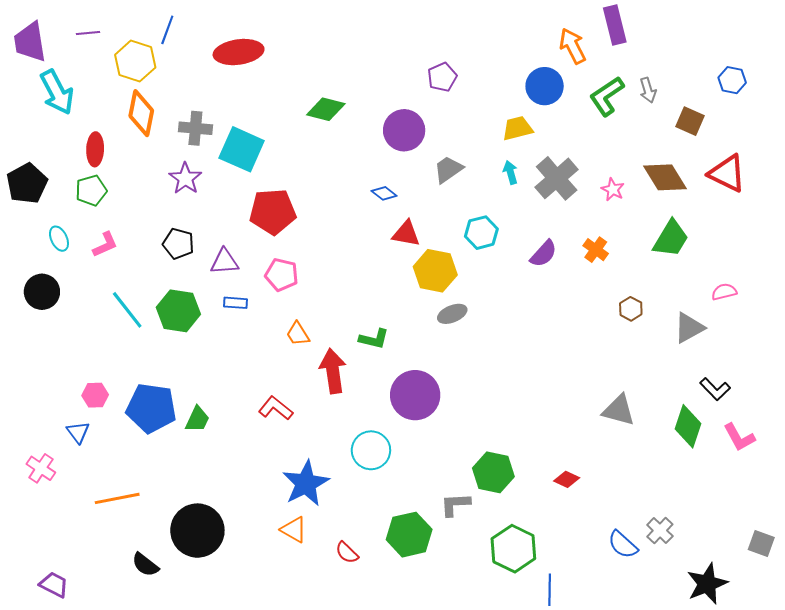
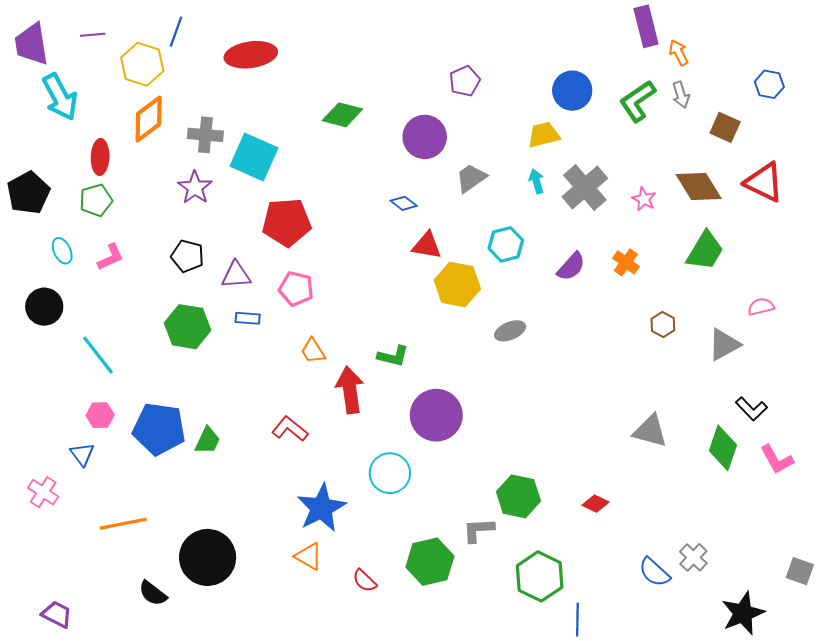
orange arrow: (573, 46) -> (679, 53), moved, size x0.7
orange diamond: (141, 113) -> (149, 119), turned 42
cyan line: (127, 310) -> (98, 355), moved
gray ellipse: (452, 314) -> (510, 331), moved

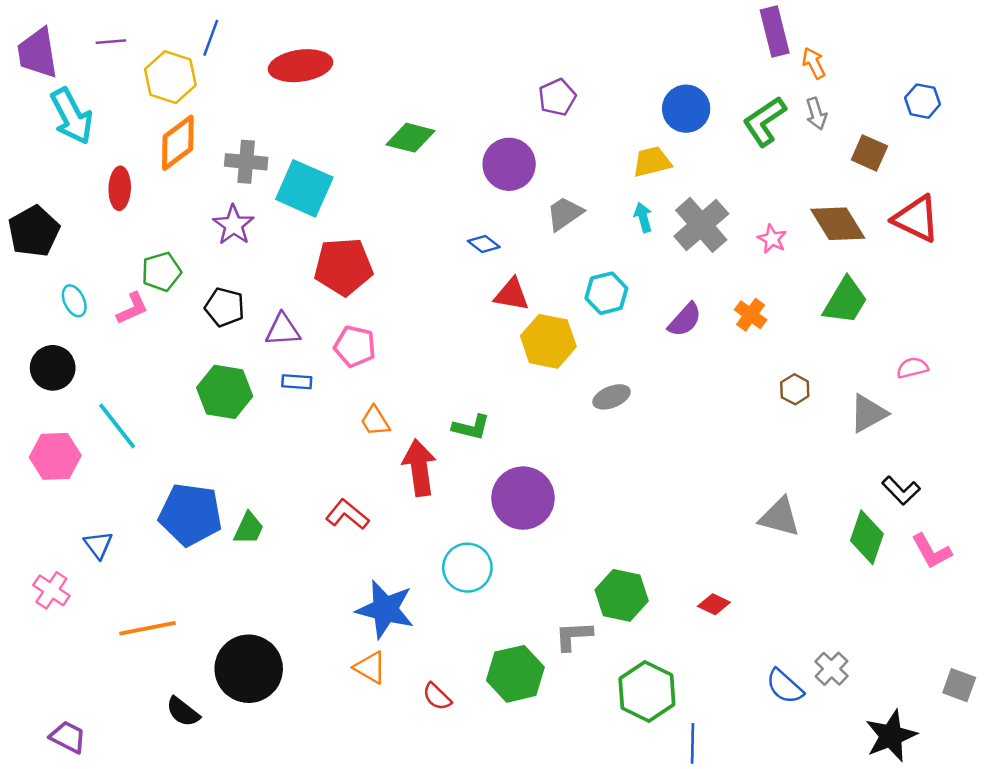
green pentagon: (96, 200) -> (161, 272), moved
pink hexagon: (100, 415) -> (55, 456), moved, size x1.5
blue star: (321, 508) -> (385, 609), turned -30

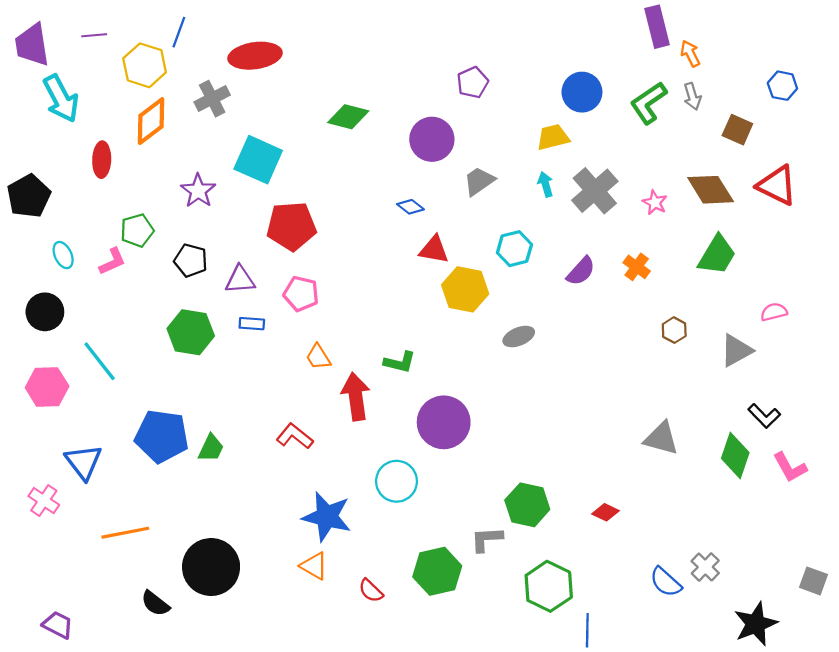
gray cross: (246, 162) -> (212, 99), moved, turned -32
blue triangle: (98, 545) -> (83, 462), size x1.5

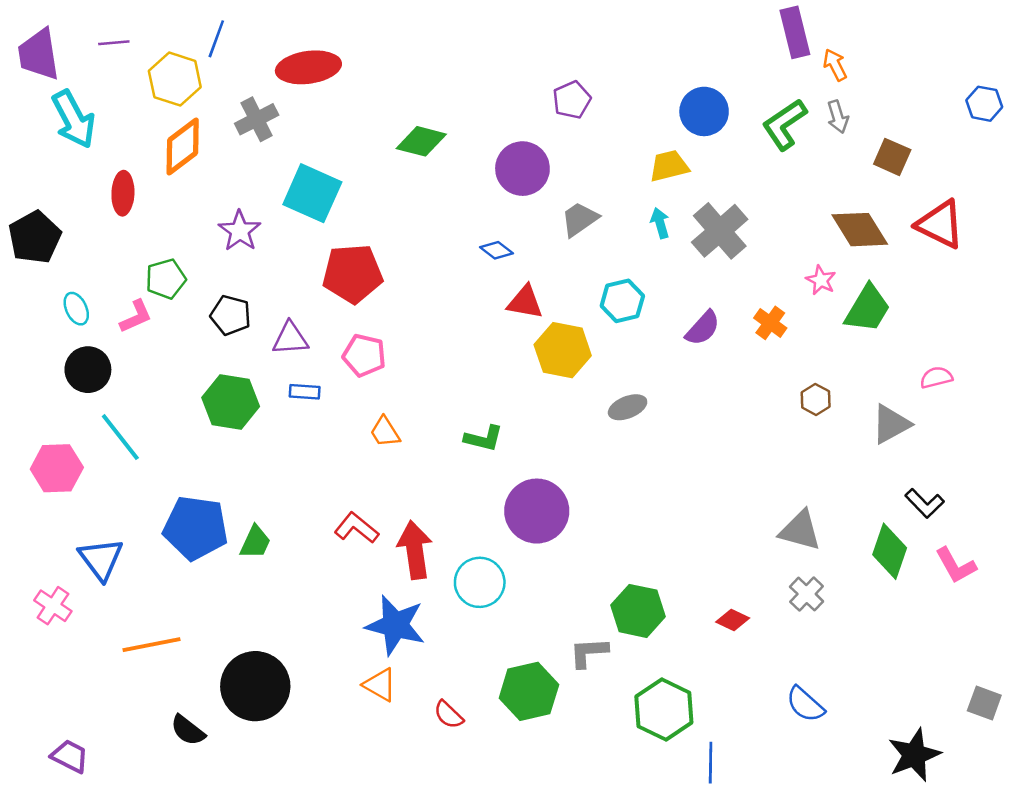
blue hexagon: (782, 86) -> (984, 104), moved
pink star: (655, 203) -> (821, 280), moved
black circle: (45, 312) -> (88, 370), moved
red arrow: (356, 397) -> (415, 550), moved
gray cross: (705, 567) -> (807, 594), moved

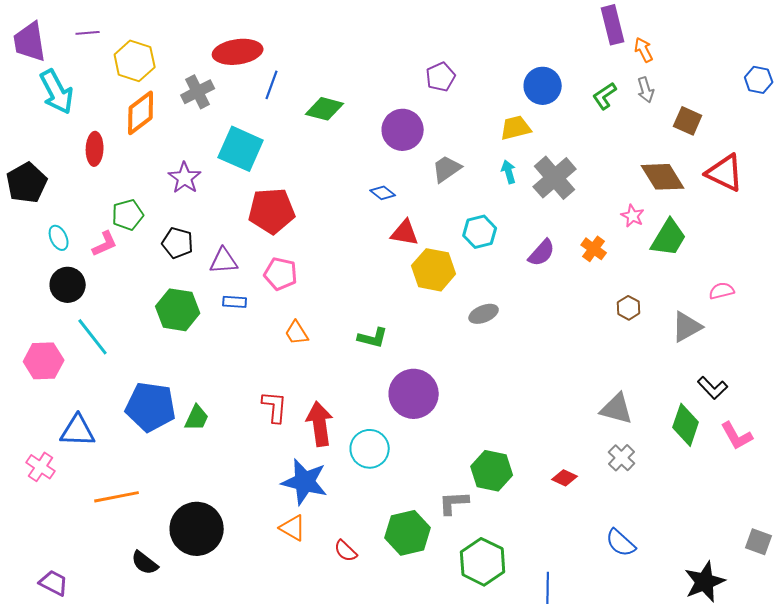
blue line: (216, 39) -> (272, 85), moved
green L-shape: (785, 124) -> (605, 96), size x0.7
red L-shape: (356, 528) -> (275, 407), turned 56
blue triangle: (101, 559) -> (78, 431), turned -51
green hexagon: (664, 709) -> (483, 562), moved

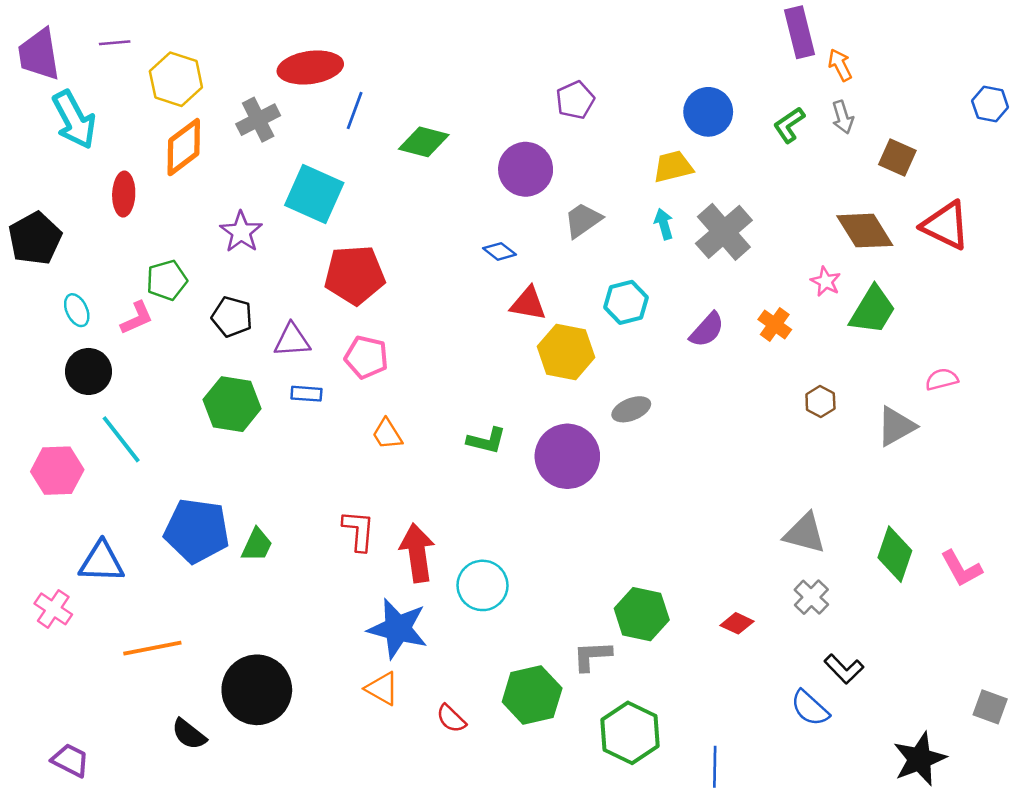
black L-shape: (713, 388) -> (844, 669), moved
purple circle: (414, 394) -> (567, 456), moved

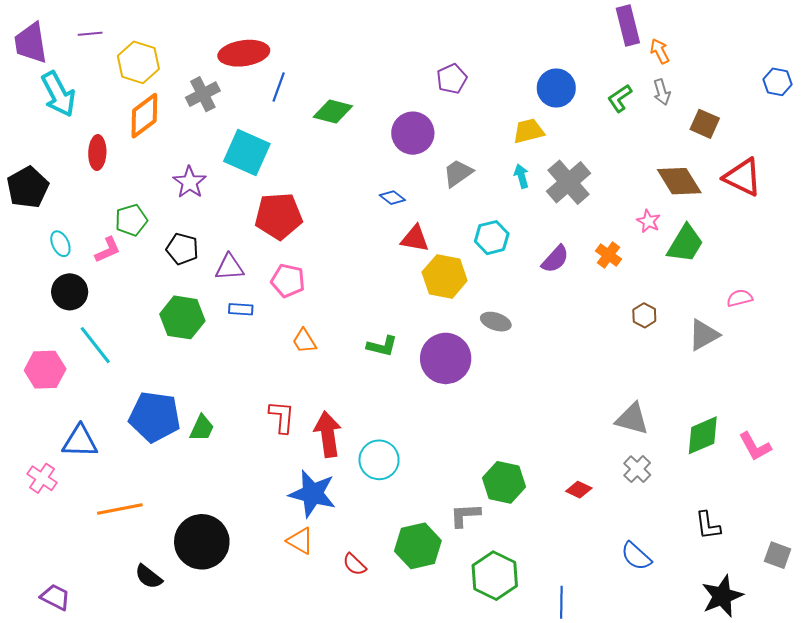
gray ellipse: (631, 409) -> (496, 322), turned 40
green diamond: (895, 554) -> (703, 435), turned 48
black L-shape: (844, 669) -> (708, 525), moved, turned 36

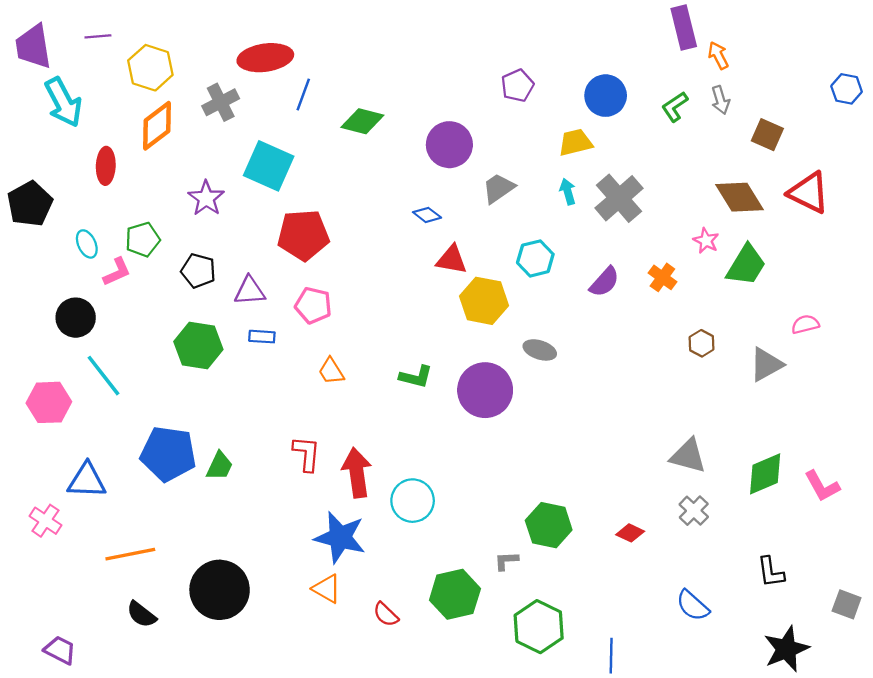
purple pentagon: (452, 79) -> (517, 86), moved
cyan ellipse: (60, 244) -> (87, 244), moved
gray L-shape: (465, 515) -> (506, 561), size x0.7
black semicircle: (149, 577) -> (141, 614), moved

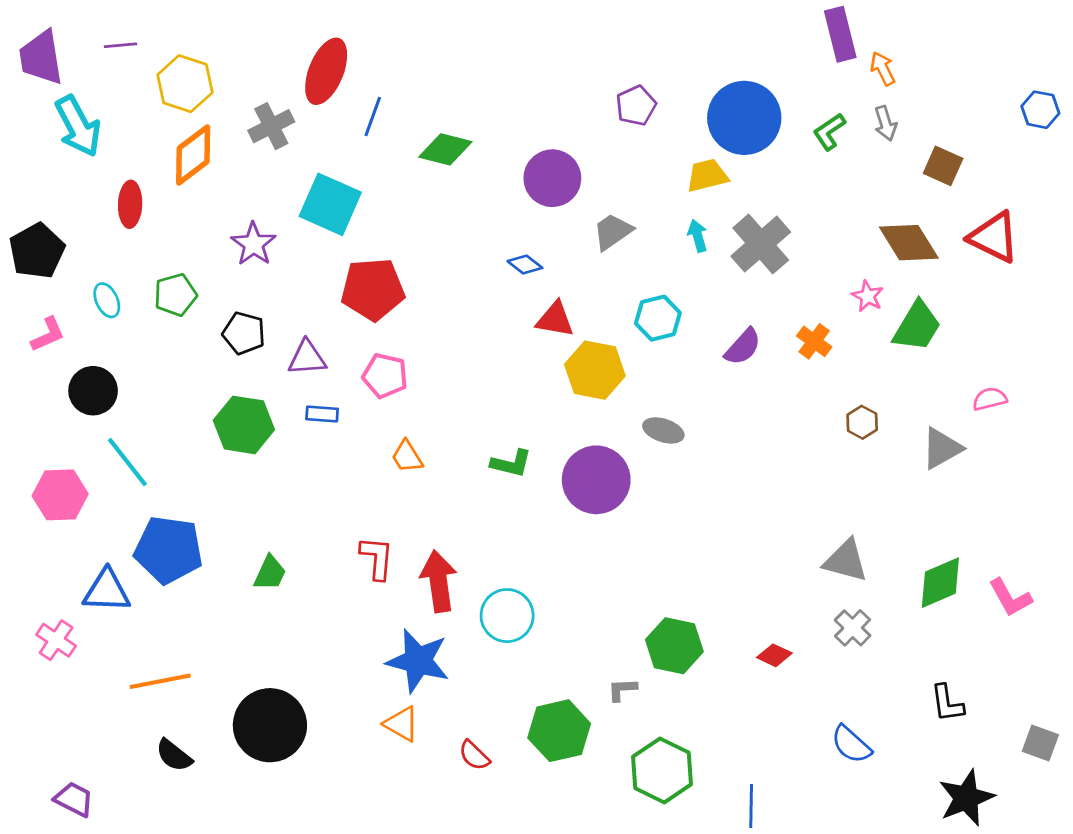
red ellipse: (265, 58) -> (326, 71), turned -60
blue circle: (606, 96) -> (744, 118), size x1.4
pink L-shape: (117, 272) -> (48, 334), moved
blue pentagon: (168, 454) -> (168, 550), moved

